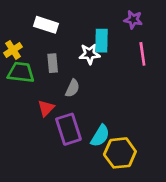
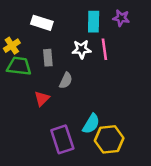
cyan rectangle: (101, 41) -> (94, 22), moved
pink line: (142, 54) -> (104, 49), moved
purple rectangle: (68, 129) -> (62, 139), moved

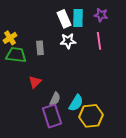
white rectangle: (42, 23) -> (64, 19), moved, turned 48
pink line: (104, 49) -> (99, 41), moved
gray semicircle: (66, 80) -> (55, 99), moved

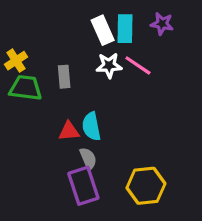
pink line: (99, 41) -> (138, 65), moved, turned -48
red triangle: (35, 82) -> (69, 131), moved, turned 40
gray semicircle: (55, 99) -> (88, 158), turned -48
cyan semicircle: (76, 103) -> (91, 126), moved, turned 138

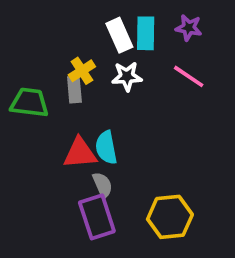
yellow cross: (16, 61) -> (82, 71), moved
pink line: (138, 65) -> (189, 76), moved
red triangle: (69, 131) -> (80, 153), size x1.4

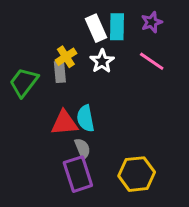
purple star: (189, 28) -> (152, 22), turned -30
white star: (127, 76) -> (102, 61), turned -30
green trapezoid: (29, 103) -> (24, 82), turned -60

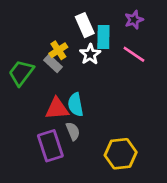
cyan rectangle: (117, 27) -> (103, 37), moved
gray rectangle: (60, 72) -> (53, 64), turned -42
purple rectangle: (78, 174) -> (50, 146), moved

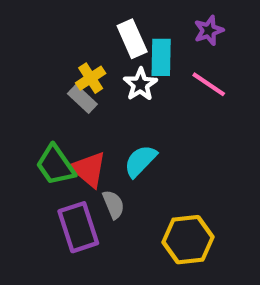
green trapezoid: (21, 73) -> (55, 165), moved, turned -72
cyan semicircle: (76, 105) -> (140, 161), moved, turned 55
red triangle: (57, 109) -> (89, 169), turned 45

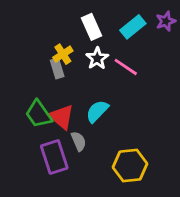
purple star: (209, 30) -> (166, 21), moved
cyan rectangle: (161, 57) -> (133, 27), moved, turned 50
pink line: (209, 84) -> (126, 67), moved
gray rectangle: (82, 99) -> (57, 68), turned 30

